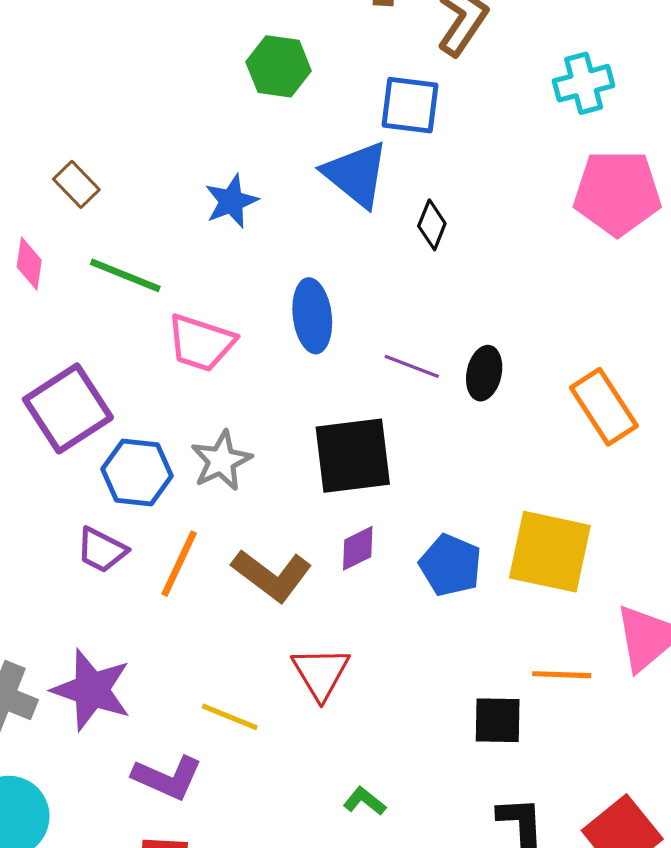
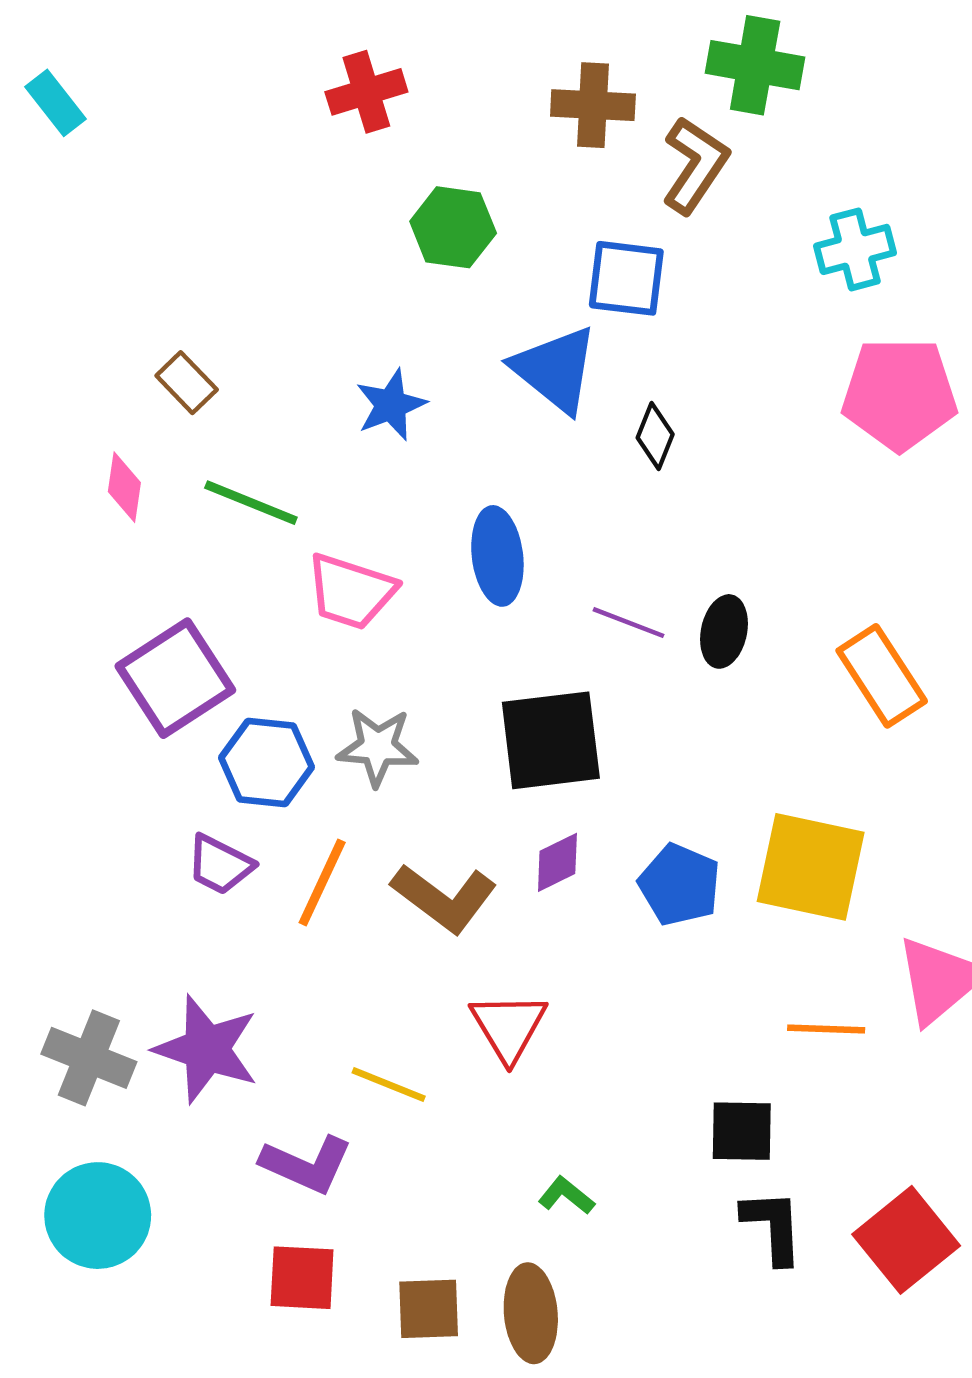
gray star: (221, 461) -> (378, 747), turned 30
black square: (498, 720) -> (742, 1131), moved

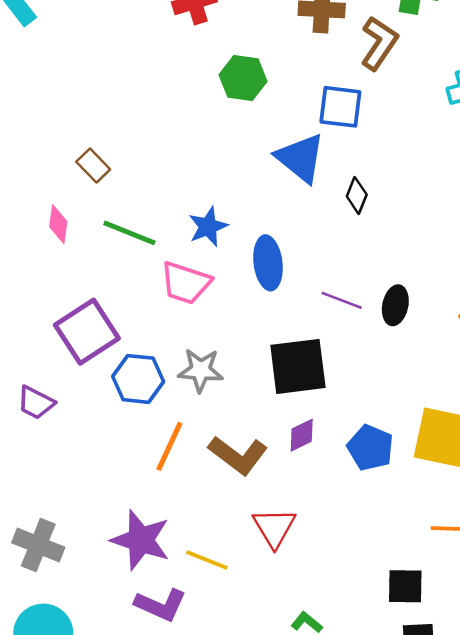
blue star: (391, 405) -> (208, 227), moved
purple trapezoid: (220, 865) -> (36, 403), moved
purple star: (207, 1049) -> (141, 540), moved

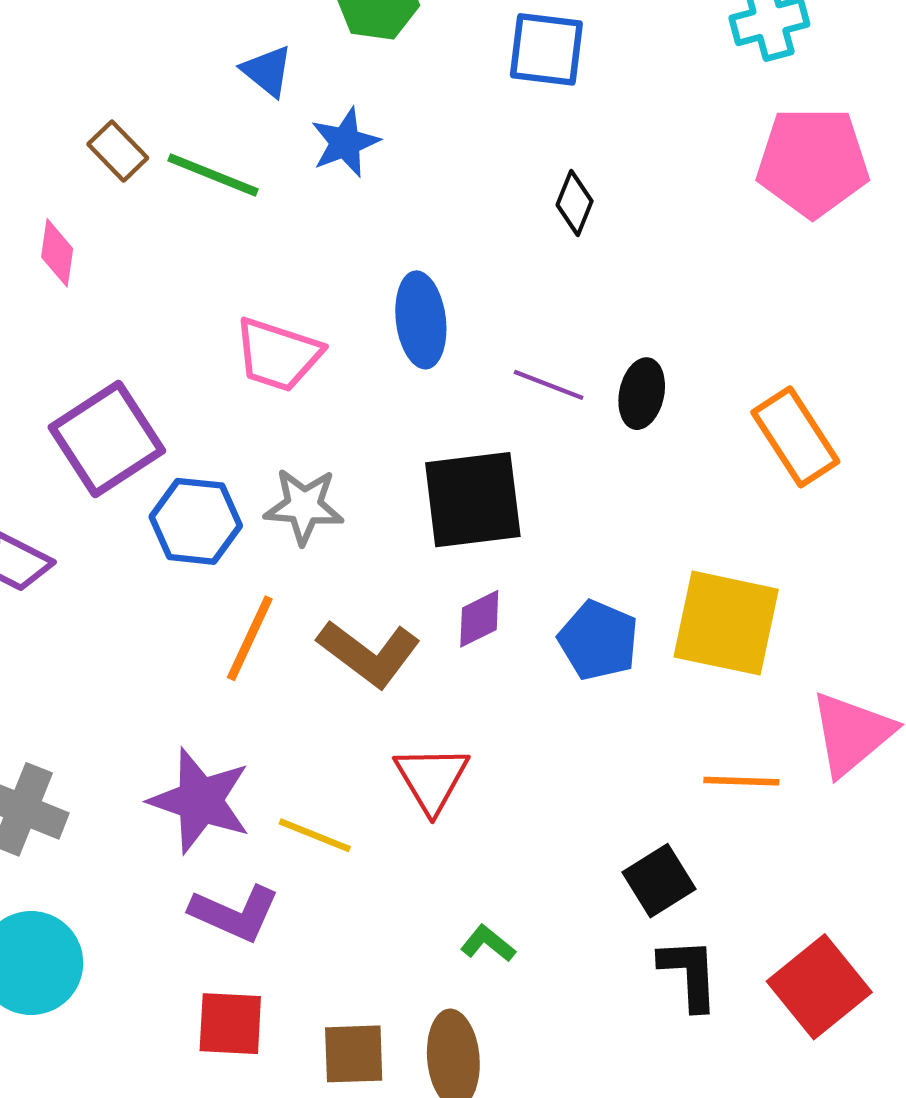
blue triangle: (300, 158) -> (267, 71), moved, size x0.6
blue star: (208, 227) -> (345, 142), moved
green line: (129, 233) -> (213, 175), moved
black square: (405, 586) -> (659, 881), turned -33

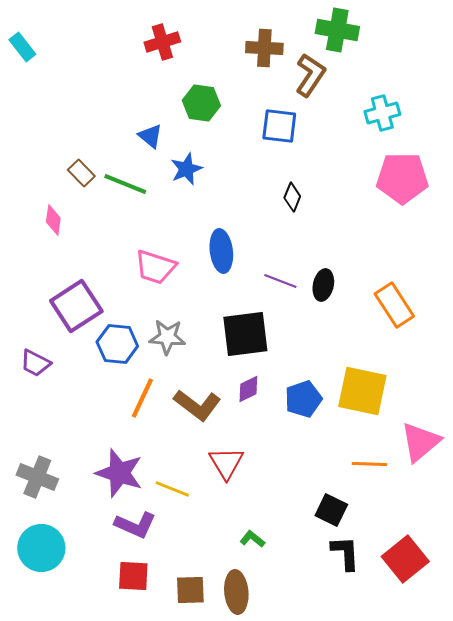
blue pentagon: (598, 640) -> (303, 399), turned 30
black square: (659, 881) -> (331, 510), turned -32

